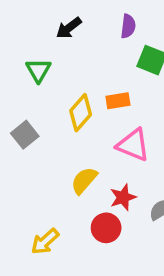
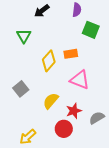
gray square: (25, 135) -> (21, 89), moved

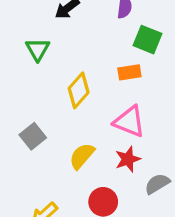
orange rectangle: (71, 54) -> (129, 72), moved
red star: (74, 111) -> (128, 159), moved

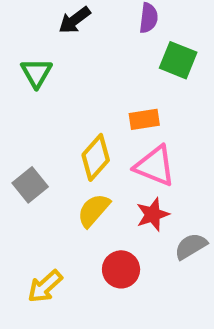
orange rectangle: (129, 72) -> (144, 119), moved
yellow diamond: (79, 90) -> (96, 157), moved

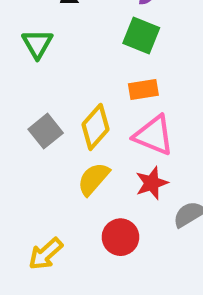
green square: (178, 60) -> (141, 35), moved
gray square: (30, 185) -> (46, 131), moved

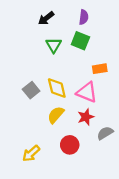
green triangle: (37, 44) -> (54, 45), moved
orange rectangle: (143, 90) -> (100, 69), moved
yellow diamond: (96, 127) -> (57, 88), turned -55

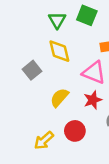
yellow diamond: (57, 88) -> (59, 51), moved
yellow arrow: (31, 153) -> (44, 140), moved

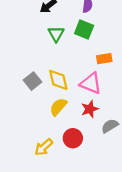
yellow diamond: (59, 51) -> (58, 80), moved

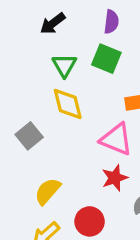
yellow diamond: (58, 80) -> (68, 104), moved
yellow semicircle: (58, 107) -> (48, 191), moved

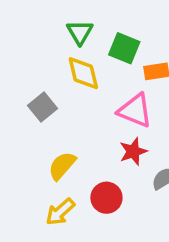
green square: (106, 59) -> (124, 48), moved

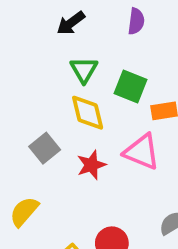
red star: (133, 151) -> (91, 165), moved
yellow semicircle: (62, 166) -> (24, 212), moved

